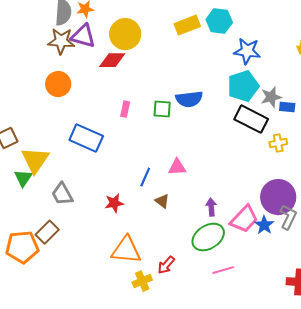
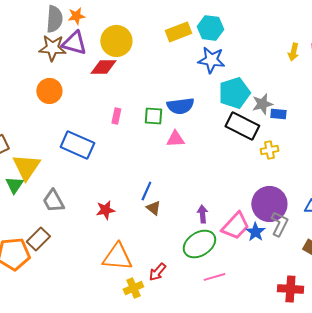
blue star: (247, 51) -> (211, 60), moved
pink triangle: (177, 167) -> (175, 139), moved
blue line: (145, 177) -> (146, 191), moved

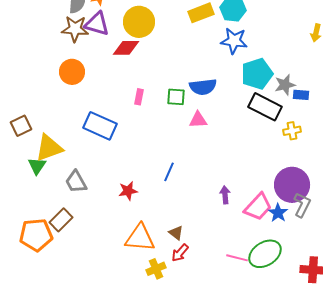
yellow triangle: (26, 167) -> (49, 148), turned 36
brown triangle: (153, 208) -> (176, 233), moved
green ellipse: (199, 244) -> (265, 254), moved
pink line: (214, 277) -> (237, 258), turned 30

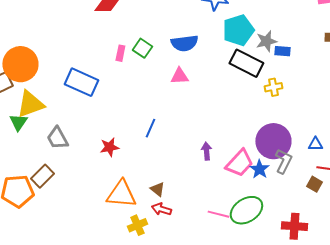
orange circle: (72, 72) -> (20, 64), moved, size x1.4
green square: (176, 97) -> (142, 48), moved, turned 30
red arrow: (180, 253) -> (161, 209), turned 66

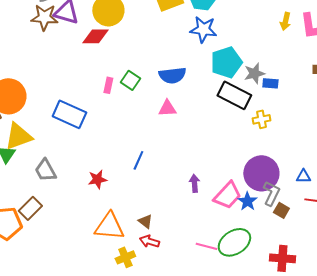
brown square: (314, 184) -> (281, 210), moved

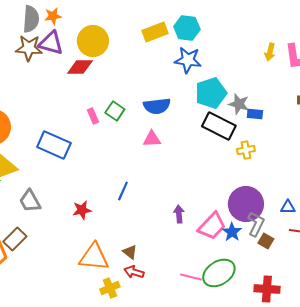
gray star: (254, 73) -> (239, 104), turned 30
pink rectangle: (108, 85) -> (93, 116), turned -35

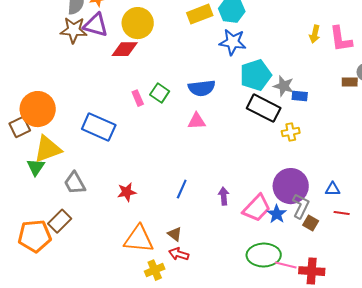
blue line: (123, 191) -> (182, 189), moved
green ellipse: (219, 273) -> (264, 255), turned 32
pink line: (191, 277) -> (286, 265), moved

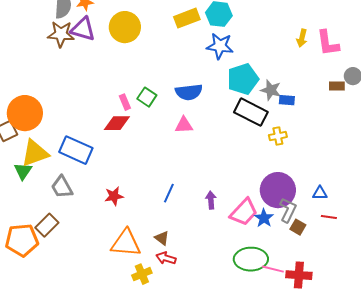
red diamond: (125, 49) -> (117, 123), moved
blue rectangle: (99, 127) -> (76, 150), moved

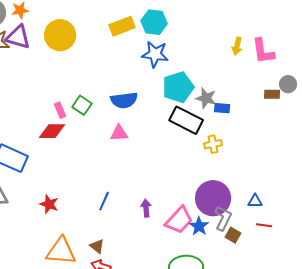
red star: (114, 196) -> (49, 204), turned 30

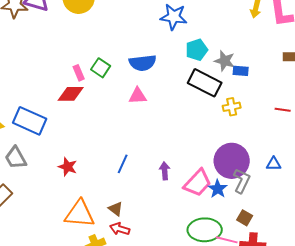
cyan pentagon: (178, 87) -> (197, 50), size x0.7
red line: (264, 225) -> (283, 110), moved
brown square: (233, 235) -> (245, 218), moved

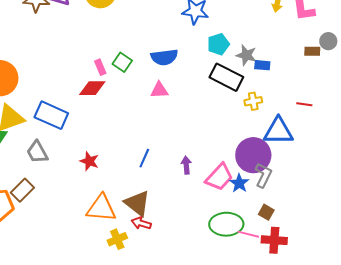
blue triangle: (274, 164) -> (278, 131), moved, size x2.0
brown triangle: (116, 209) -> (137, 203), size x1.8

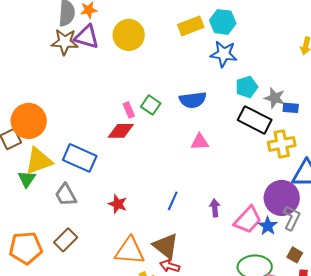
pink triangle: (159, 90) -> (200, 142), moved
yellow cross: (253, 101) -> (282, 144), size x1.5
brown rectangle: (22, 190) -> (66, 240), moved

